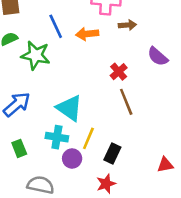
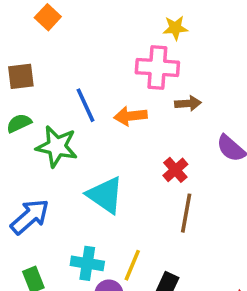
brown line: (126, 102) -> (186, 213), turned 32
cyan triangle: (70, 108) -> (105, 195), moved

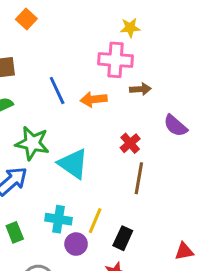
green star: (57, 147) -> (32, 143), moved

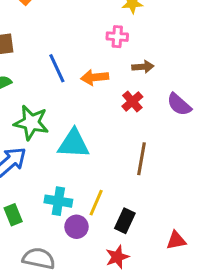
pink cross: (116, 60) -> (117, 37), size x0.6
red cross: (130, 143) -> (132, 101), moved
cyan triangle: (73, 164) -> (73, 144), turned -32
red triangle: (184, 251) -> (176, 240), moved

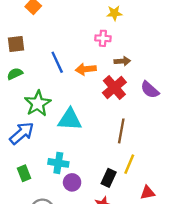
red cross: (132, 101) -> (114, 87), size x1.5
green star: (31, 123) -> (38, 103), turned 30
yellow line: (96, 203) -> (129, 164), moved

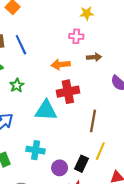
blue line: (57, 62) -> (21, 45), moved
red cross: (114, 87) -> (68, 92), moved, turned 30
green star: (38, 103) -> (17, 85), moved, size x0.6
purple circle: (72, 182) -> (60, 168), moved

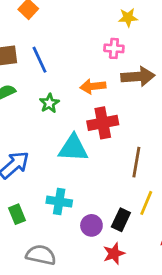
brown arrow: (94, 57) -> (138, 77), size x1.6
green star: (17, 85) -> (49, 103), moved

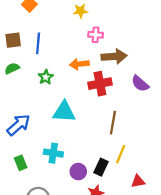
yellow star: (128, 18) -> (80, 11), moved
blue line: (40, 60) -> (38, 43), turned 30
red cross: (103, 123) -> (100, 84), moved

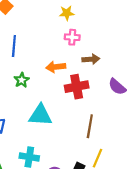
yellow star: (80, 11) -> (67, 13), moved
brown arrow: (114, 56) -> (91, 59), size x0.7

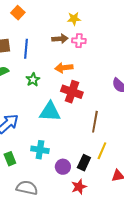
brown arrow: (91, 59) -> (60, 39), moved
red cross: (77, 87) -> (72, 92), moved, turned 30

